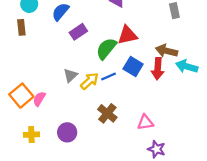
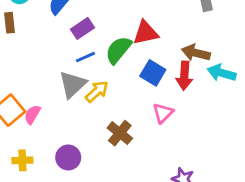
gray triangle: (71, 75) -> (73, 84), size x1.5
blue line: (108, 77) -> (85, 57), moved
pink triangle: (145, 122) -> (163, 113), moved, turned -36

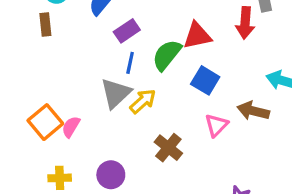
brown arrow: (196, 53) -> (253, 111), moved
blue line: (85, 57) -> (130, 63), turned -54
red arrow: (184, 76) -> (245, 23), moved

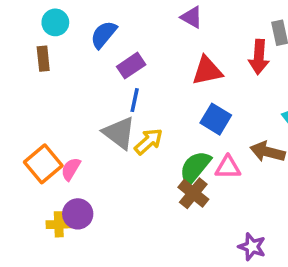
green semicircle: (167, 55) -> (195, 167), moved
gray triangle: (116, 93) -> (119, 133), turned -40
pink triangle: (216, 125) -> (228, 167), turned 45
brown cross: (168, 148) -> (193, 193), moved
purple circle: (111, 175) -> (78, 214), moved

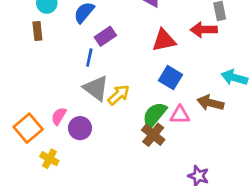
red arrow: (259, 57) -> (204, 30), turned 85
blue line: (135, 100) -> (89, 58), moved
orange square: (43, 164) -> (28, 128), moved
purple circle: (78, 214) -> (80, 128), moved
yellow cross: (59, 224) -> (49, 159), turned 30

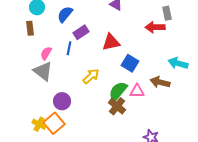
red triangle: (164, 40) -> (111, 42), moved
gray triangle: (96, 88) -> (43, 71), moved
pink semicircle: (59, 116) -> (46, 53), moved
orange square: (28, 128) -> (54, 123), moved

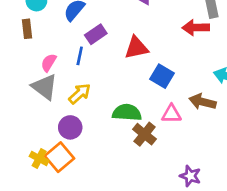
yellow arrow: (91, 76) -> (80, 94), moved
green semicircle: (118, 91) -> (127, 113), moved, turned 55

